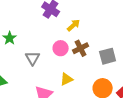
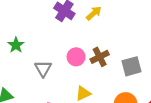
yellow arrow: (74, 25) -> (94, 13), moved

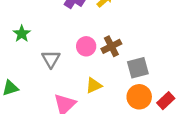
gray square: (131, 66) -> (138, 68), moved

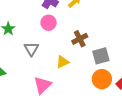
pink circle: (86, 46) -> (49, 23), moved
yellow triangle: (94, 85) -> (63, 62), moved

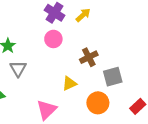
gray triangle: (31, 49) -> (18, 69), moved
orange circle: (102, 79) -> (98, 103), moved

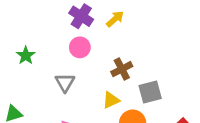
gray triangle: (18, 69) -> (65, 83), moved
yellow triangle: (69, 83) -> (111, 100), moved

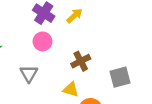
gray square: (150, 92) -> (120, 77), moved
yellow triangle: (111, 100) -> (71, 89), turned 42

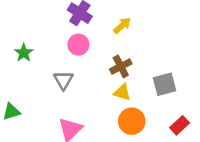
yellow arrow: (74, 16) -> (122, 25), moved
yellow triangle: (71, 89) -> (122, 92), moved

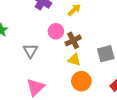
pink circle: (78, 45) -> (56, 31), moved

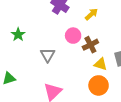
yellow triangle: (74, 60) -> (101, 64), moved

